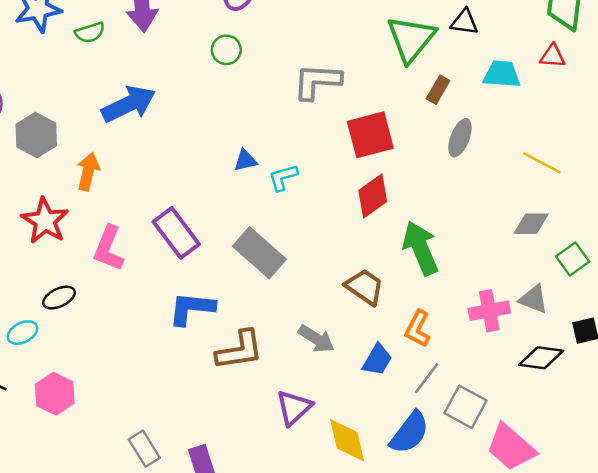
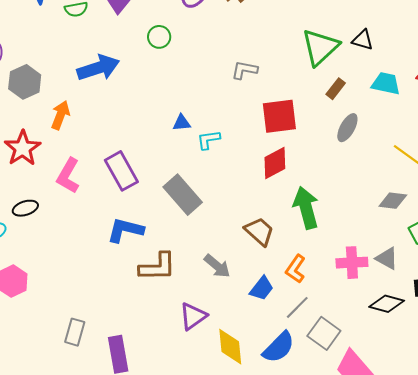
green circle: (226, 50) -> (159, 37), moved
gray L-shape: (317, 81) -> (244, 70), size x0.7
gray rectangle: (144, 449) -> (75, 332), turned 40

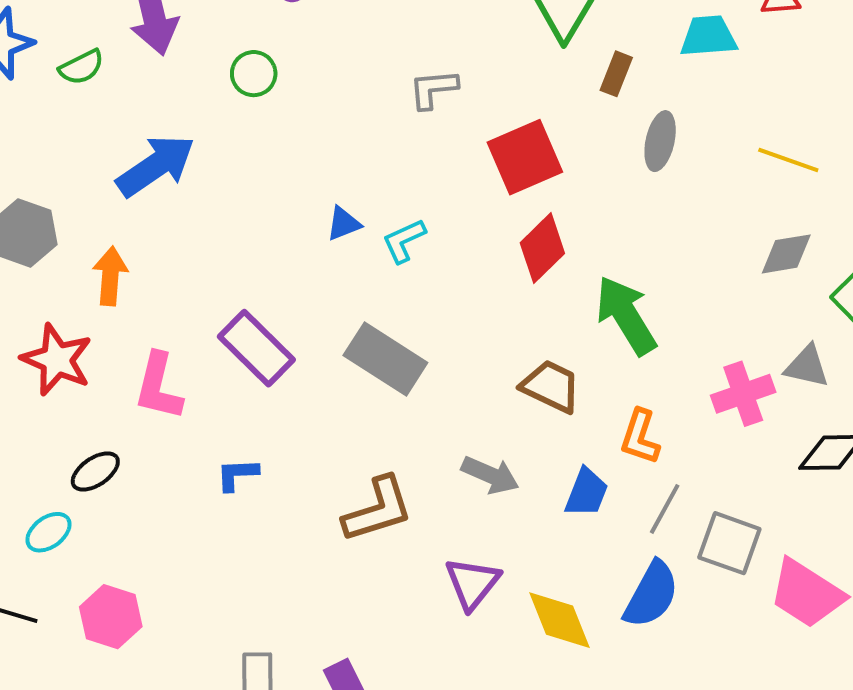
blue L-shape: (125, 230) -> (237, 474), moved, size x0.6

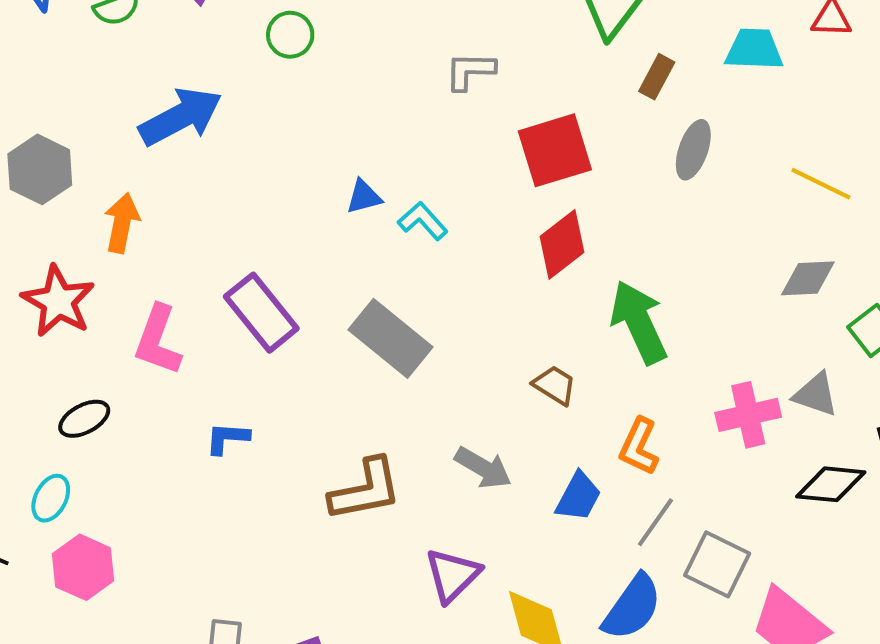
cyan L-shape: (404, 241) -> (423, 221), turned 66
brown trapezoid: (551, 386) -> (555, 385), size x0.7
cyan ellipse: (48, 532) -> (51, 498), moved, turned -33

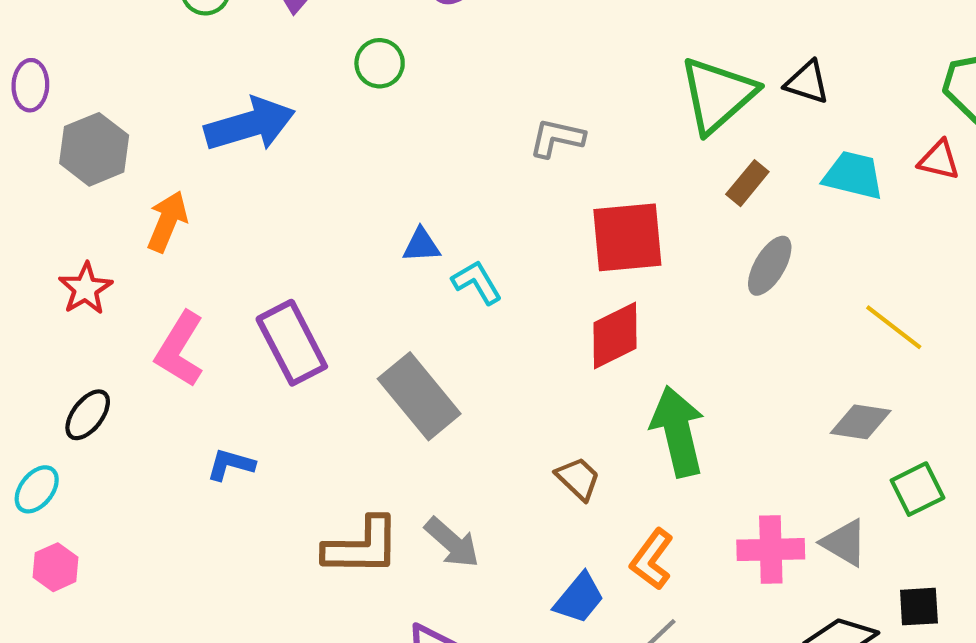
red star: (58, 301) -> (86, 289), size x0.7
black ellipse: (84, 419) -> (88, 415), turned -36
gray arrow: (483, 468) -> (452, 543), moved
pink hexagon: (83, 567) -> (55, 567), size x0.7

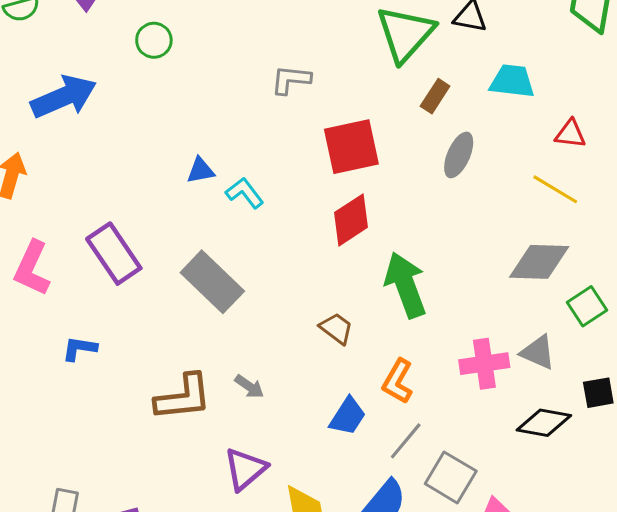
red triangle: (939, 160) -> (570, 134), moved
gray diamond: (861, 422) -> (539, 262), size x1.4
gray arrow: (452, 543) -> (249, 387), size x0.7

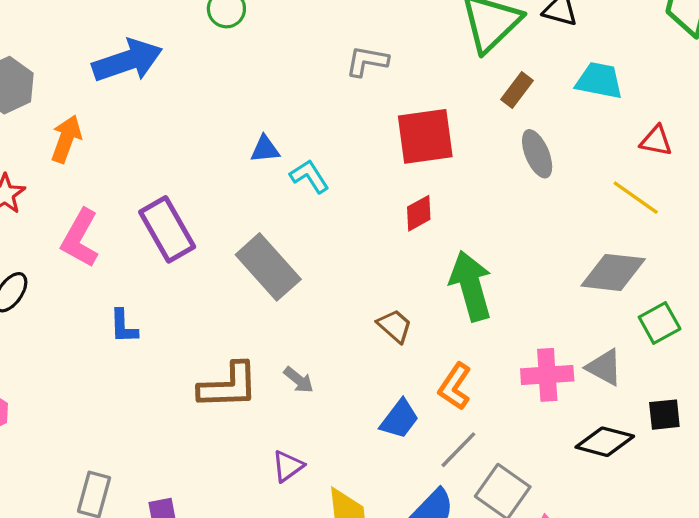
gray ellipse: (459, 155) -> (537, 154), turned -51
red diamond: (351, 220) -> (419, 213), size x0.7
blue L-shape: (80, 349) -> (124, 326), turned -105
purple triangle: (245, 469) -> (288, 466), size x0.7

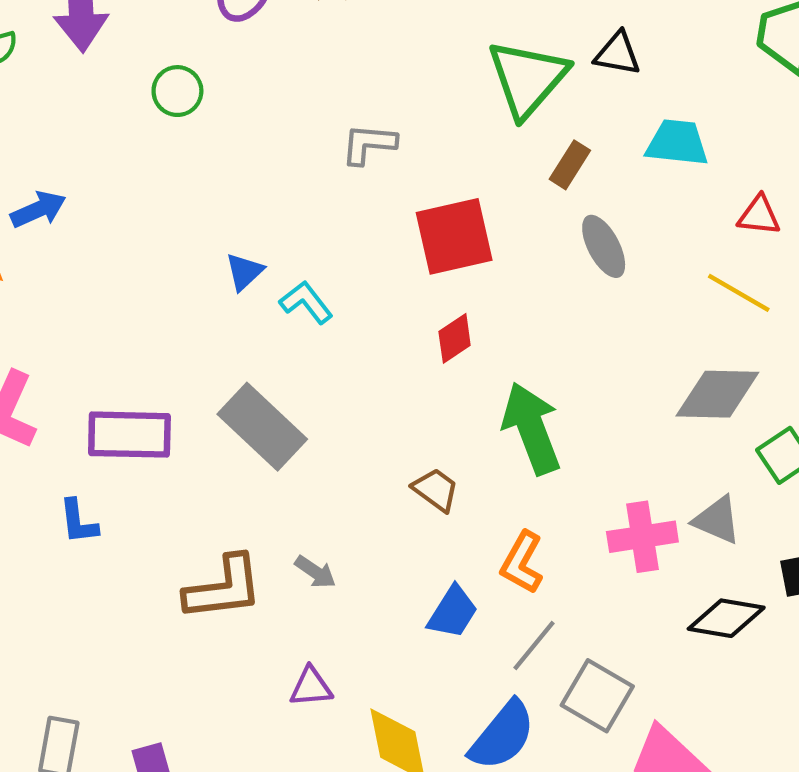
blue arrow: (127, 61) -> (38, 209), moved, size x0.6
blue triangle: (265, 149) -> (244, 272), turned -32
purple rectangle: (167, 229) -> (129, 435), moved, turned -54
purple triangle: (288, 466) -> (311, 687), turned 36

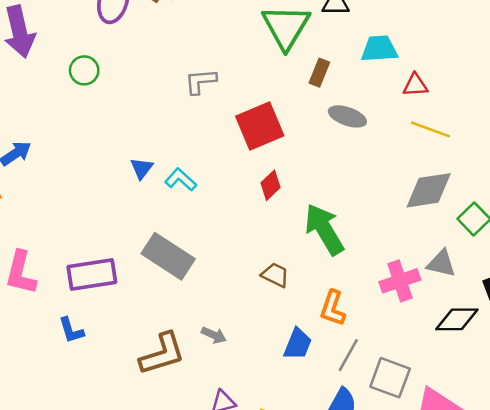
red triangle: (759, 215) -> (415, 85), moved
gray ellipse: (604, 246) -> (347, 116), turned -33

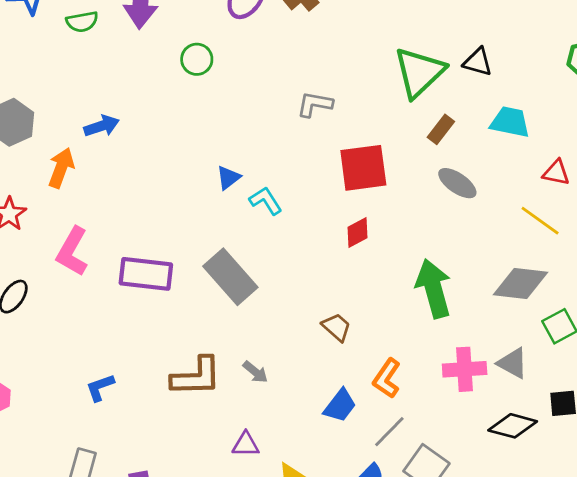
red triangle: (415, 85) -> (556, 173), moved
green arrow: (324, 229) -> (434, 289), moved
blue L-shape: (71, 330) -> (100, 387), moved, turned 72

